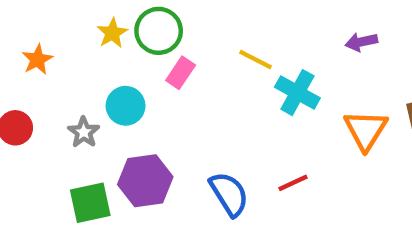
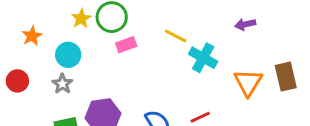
pink rectangle: (181, 73) -> (126, 45), turned 36
cyan circle: (126, 106) -> (68, 55), moved

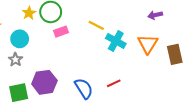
purple arrow: (245, 24) -> (155, 15), moved
orange triangle: (248, 82) -> (148, 44), moved

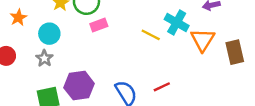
yellow line: (96, 25) -> (151, 35), moved
cyan cross: (116, 41) -> (177, 23), moved

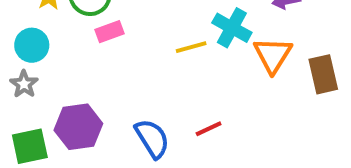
yellow line: (151, 35) -> (191, 47), turned -42

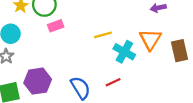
cyan cross: (232, 28) -> (124, 52), moved

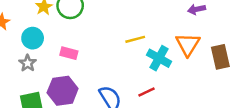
pink rectangle: (56, 26) -> (69, 53), moved, turned 35

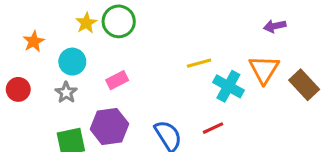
pink rectangle: (69, 53) -> (117, 80), turned -42
brown rectangle: (220, 57) -> (304, 85), turned -30

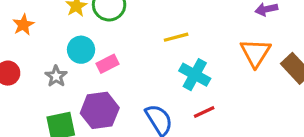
cyan circle: (72, 62) -> (81, 50), moved
yellow line: (199, 63) -> (176, 37), moved
cyan cross: (228, 86) -> (195, 75), moved

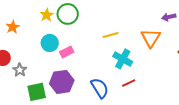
orange triangle: (256, 53) -> (151, 38), moved
gray star: (56, 76) -> (20, 70), moved

